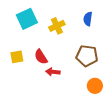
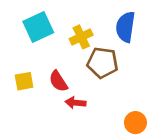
blue semicircle: (88, 19) -> (125, 27), size x1.5
brown pentagon: (87, 56) -> (103, 63), moved

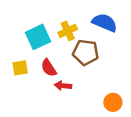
cyan square: (38, 27) -> (38, 37), moved
blue semicircle: (125, 27) -> (105, 23), turned 105

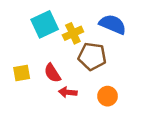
cyan square: (38, 37) -> (45, 24), moved
orange circle: (113, 102) -> (108, 96), moved

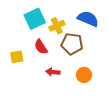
red semicircle: (52, 73) -> (41, 47), moved

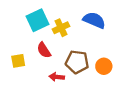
brown pentagon: (72, 44) -> (77, 62), moved
orange circle: (84, 75) -> (104, 66), moved

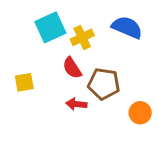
red semicircle: (44, 50) -> (72, 68), moved
orange circle: (104, 66) -> (140, 113), moved

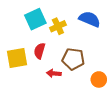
red semicircle: (72, 68) -> (40, 51), moved, turned 49
yellow square: (24, 82) -> (17, 58), size x1.5

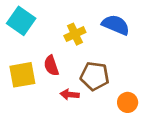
cyan square: (35, 19) -> (21, 21), moved, turned -30
red semicircle: (40, 51) -> (51, 66), turned -35

